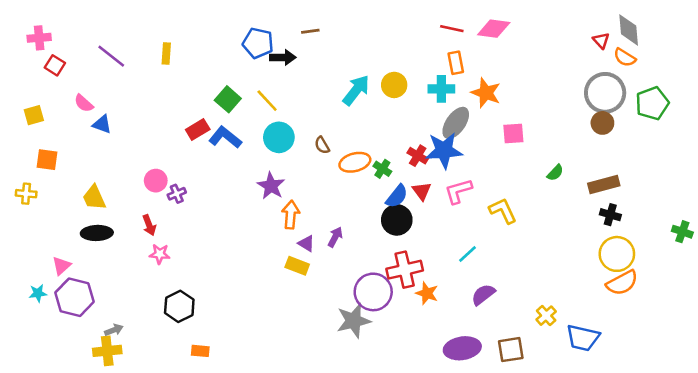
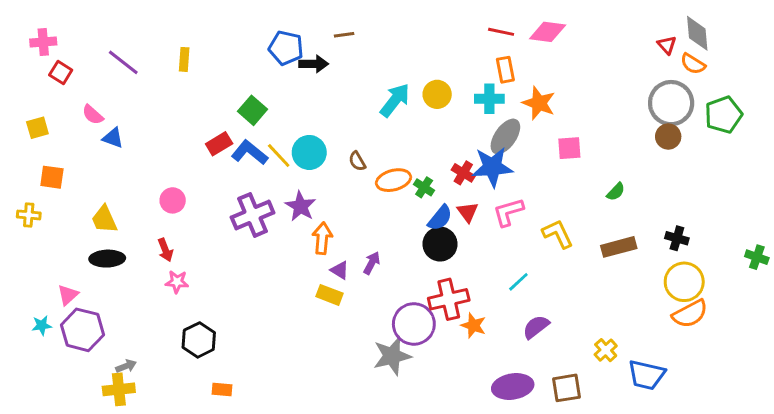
yellow line: (267, 101) -> (279, 155), moved
brown rectangle: (604, 185) -> (619, 247), moved
purple cross: (177, 194) -> (253, 215), moved, size x2.0

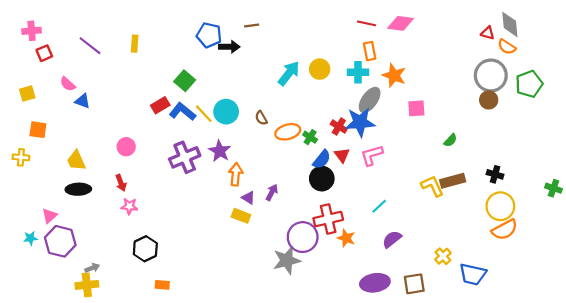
red triangle: (667, 45) -> (488, 33), turned -32
red square: (61, 73) -> (44, 53), turned 35
yellow L-shape: (558, 234) -> (432, 186), moved

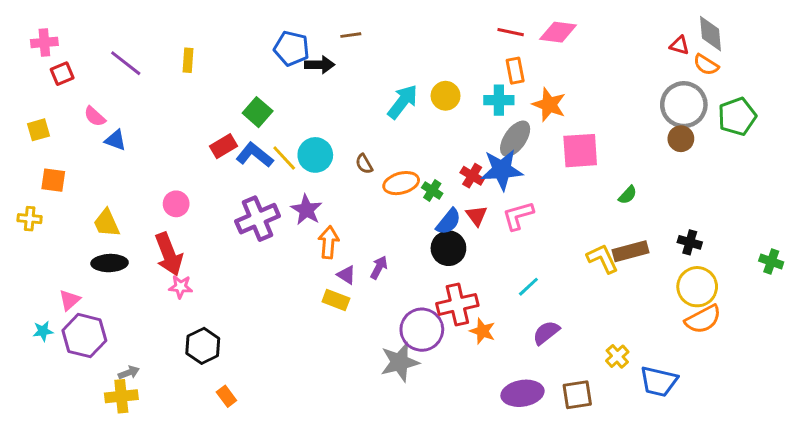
pink square: (416, 108) -> (580, 151), size x1.5
red arrow: (121, 183) -> (169, 254), size x1.8
orange rectangle: (162, 285) -> (226, 396), turned 48

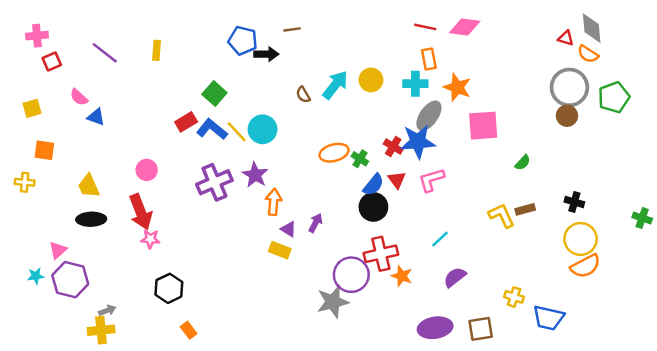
brown semicircle: (364, 164) -> (303, 95), moved
brown rectangle: (631, 251) -> (525, 209), size x0.7
yellow cross: (617, 356) -> (514, 297), turned -30

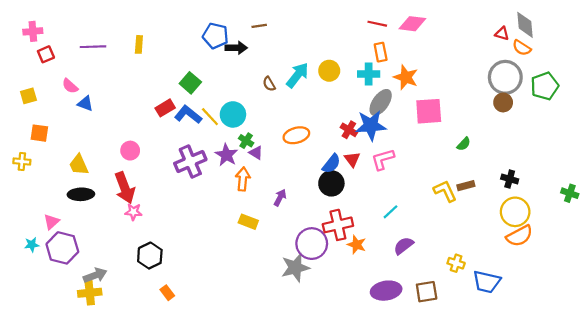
purple line: (105, 53) -> (93, 47), turned -40
green cross: (360, 159) -> (246, 141), moved
purple triangle: (288, 229) -> (256, 153), moved
gray arrow: (107, 310) -> (95, 275), size x1.5

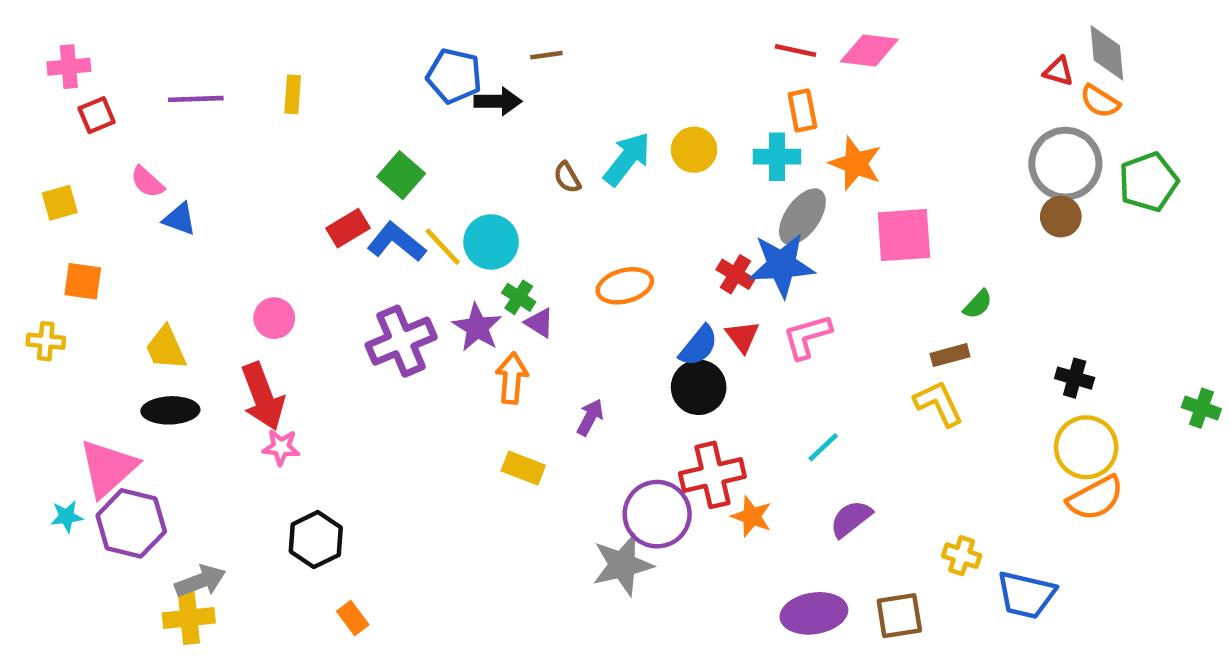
brown rectangle: (466, 186) -> (950, 355), moved
pink triangle: (51, 222) -> (108, 468), size x1.8

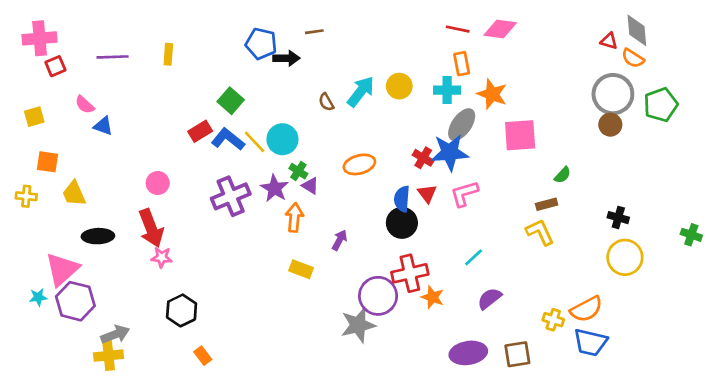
pink cross: (69, 67) -> (40, 38), size x1.4
blue semicircle: (699, 346) -> (402, 199), turned 145
yellow trapezoid: (166, 348) -> (74, 194), moved
orange semicircle: (1095, 498) -> (586, 309), moved

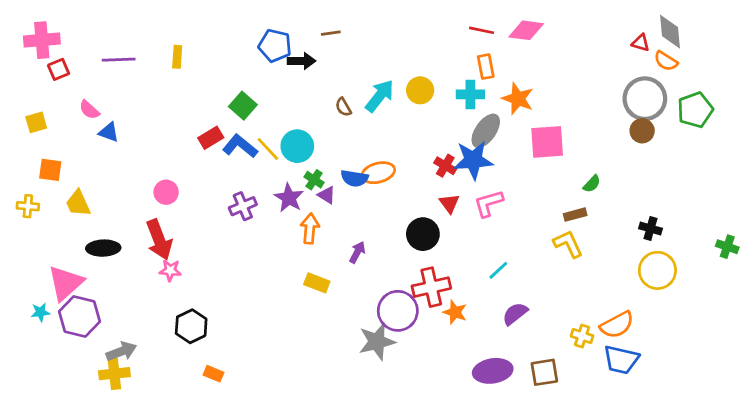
purple cross: (231, 196) -> (243, 206), size x0.7
blue semicircle: (402, 199) -> (355, 178), moved, turned -85
orange rectangle: (203, 356) -> (214, 374), turned -30

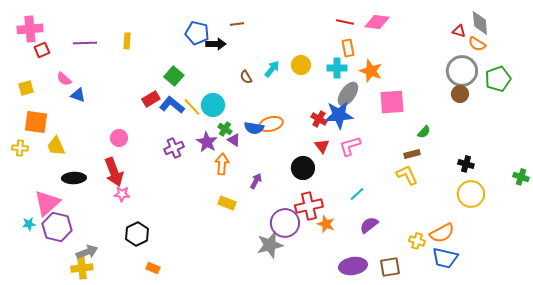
cyan arrow: (380, 96) -> (272, 69), size x0.7
orange square: (50, 170) -> (36, 122), size x1.4

